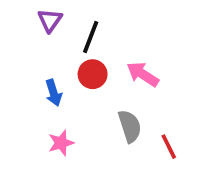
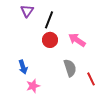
blue arrow: (54, 93) -> (23, 67), moved
pink star: (61, 143) -> (33, 86), moved

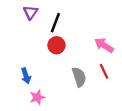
pink arrow: (77, 40) -> (104, 45), moved
red line: (91, 79) -> (104, 71), moved

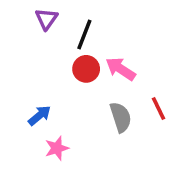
pink arrow: (104, 45) -> (121, 69), moved
blue arrow: (26, 76) -> (40, 115), turned -112

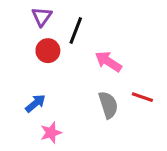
red circle: (86, 69) -> (48, 51), moved
red line: (158, 109) -> (142, 97), turned -45

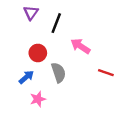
red circle: (48, 51) -> (38, 53), moved
gray semicircle: (108, 105) -> (59, 73), moved

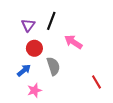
purple triangle: (31, 13) -> (28, 25), moved
red line: (106, 73) -> (96, 82), moved, turned 40

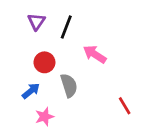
purple triangle: (28, 25) -> (36, 22), moved

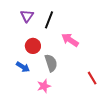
blue arrow: (31, 91) -> (23, 67), turned 72
pink star: (44, 117) -> (44, 86), moved

